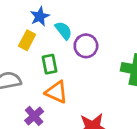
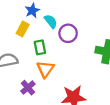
orange triangle: (57, 92) -> (45, 69), turned 42

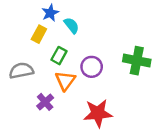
purple circle: (68, 33) -> (92, 67), moved
green rectangle: (40, 47) -> (59, 56), turned 40

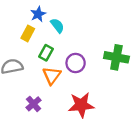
purple cross: (45, 102) -> (34, 104), moved

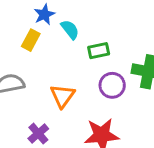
green rectangle: (46, 53) -> (99, 51), moved, turned 49
purple circle: (76, 63) -> (112, 85), moved

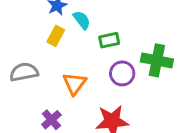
yellow rectangle: (31, 40) -> (56, 36), moved

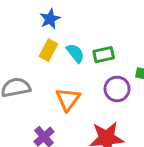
cyan semicircle: (82, 20) -> (75, 53), moved

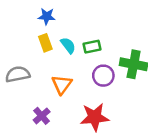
blue star: (50, 19) -> (47, 16), turned 30
yellow rectangle: (48, 50) -> (45, 43), turned -48

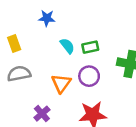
yellow rectangle: (45, 43) -> (14, 43), moved
purple circle: (103, 76) -> (89, 76), moved

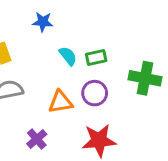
orange triangle: (61, 83) -> (61, 102), turned 45

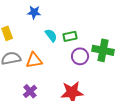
purple circle: (95, 93) -> (80, 56), moved
orange triangle: (61, 102) -> (34, 60), moved

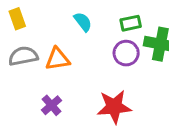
green rectangle: (70, 36) -> (131, 23), moved

